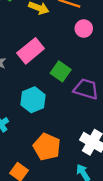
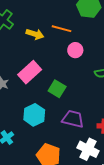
purple trapezoid: (86, 89) -> (73, 119), moved

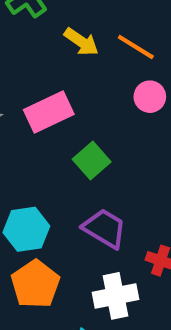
cyan hexagon: (34, 115) -> (26, 229), moved
white cross: (88, 149) -> (115, 296), turned 35

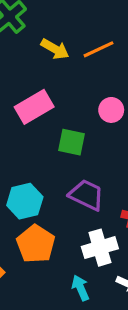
orange line: (136, 47) -> (98, 49), turned -52
pink circle: (150, 97) -> (111, 110), moved
green square: (92, 160) -> (72, 142), turned -32

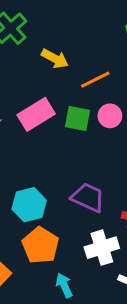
orange line: (98, 49) -> (95, 80), moved
green square: (72, 142) -> (77, 118), moved
cyan arrow: (80, 288) -> (64, 285), moved

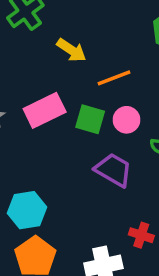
purple trapezoid: (88, 198) -> (113, 170), moved

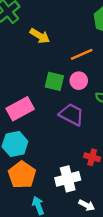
orange line: (114, 78) -> (82, 54), moved
pink rectangle: (45, 110) -> (20, 109), moved

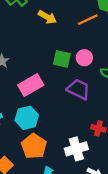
orange line: (82, 54) -> (88, 20), moved

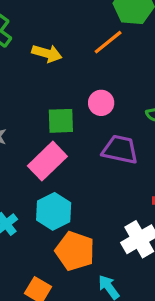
pink circle: (84, 58) -> (101, 103), moved
green square: (62, 59) -> (61, 121), moved

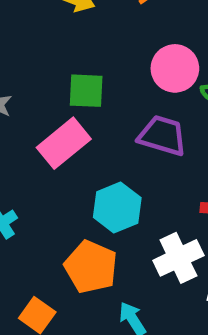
pink circle: (101, 103) -> (175, 68), moved, size x1.4
cyan hexagon: (54, 211) -> (117, 207), moved

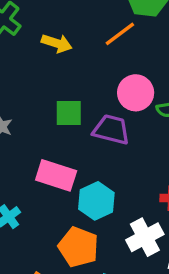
purple trapezoid: (162, 136) -> (111, 130), moved
pink rectangle: (64, 143) -> (56, 175), moved, turned 60

